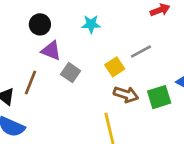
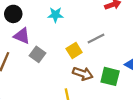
green square: (159, 97) -> (110, 76), turned 30

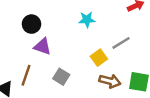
cyan star: (55, 15) -> (87, 20), moved
gray square: (37, 54) -> (61, 77), moved

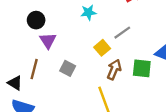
purple triangle: (43, 46) -> (48, 41), turned 42
brown arrow: (110, 81) -> (114, 70), turned -78

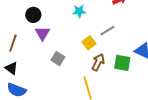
brown line: (34, 69) -> (13, 43), moved

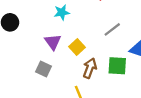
gray line: (107, 31) -> (112, 29), moved
purple triangle: (42, 33) -> (53, 42), moved

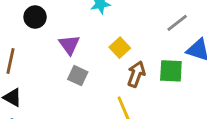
gray line: (112, 29) -> (177, 23), moved
purple triangle: (53, 42) -> (69, 45), moved

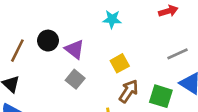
black circle: (35, 17) -> (48, 41), moved
purple triangle: (69, 45) -> (75, 49), turned -30

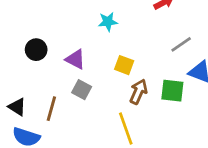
black circle: (48, 41) -> (36, 50), moved
brown line: (17, 51) -> (51, 109), moved
yellow square: (120, 63) -> (124, 65), turned -30

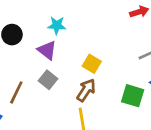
cyan star: (108, 22) -> (57, 25), moved
brown arrow: (138, 92) -> (86, 90), moved

